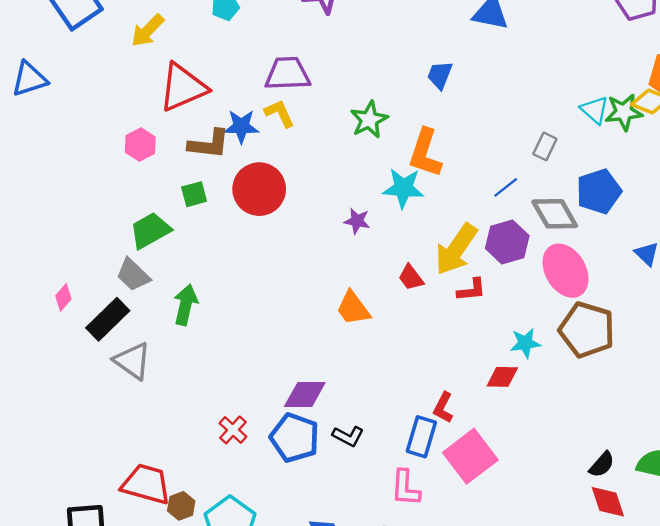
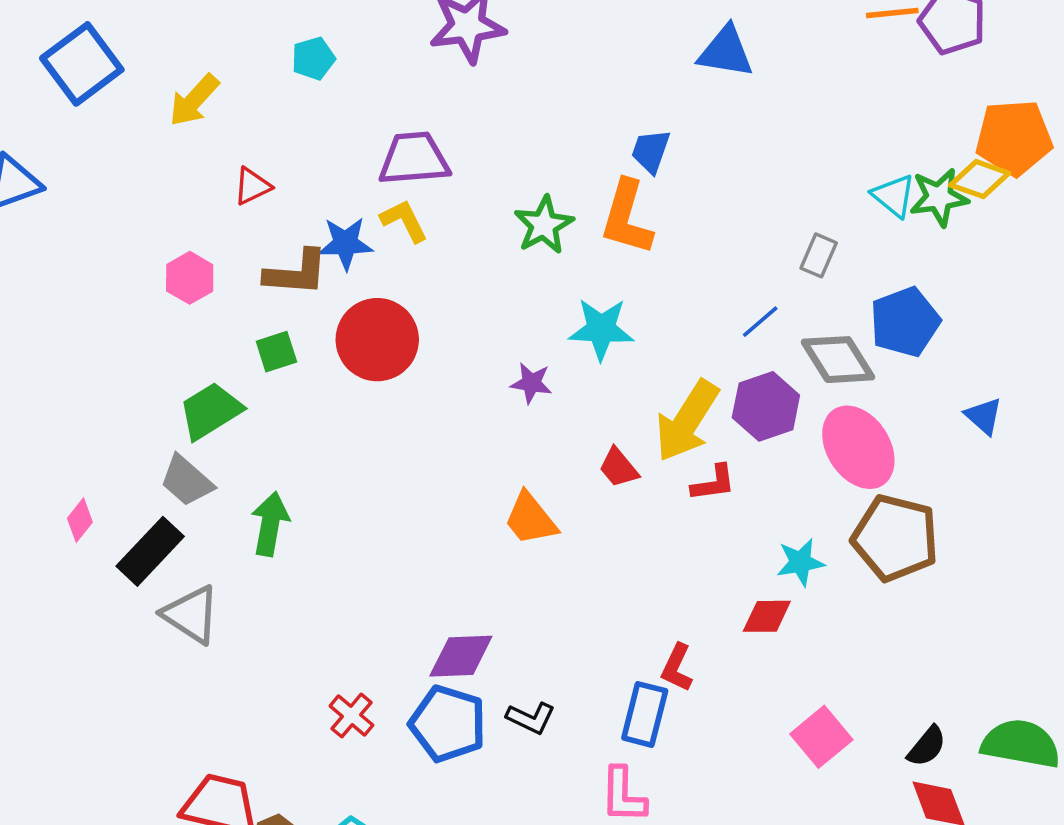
red triangle: (183, 87) -> (252, 186), size x0.5
orange L-shape: (425, 153) -> (627, 217), moved
pink square: (470, 456) -> (821, 737), moved, size x0.7

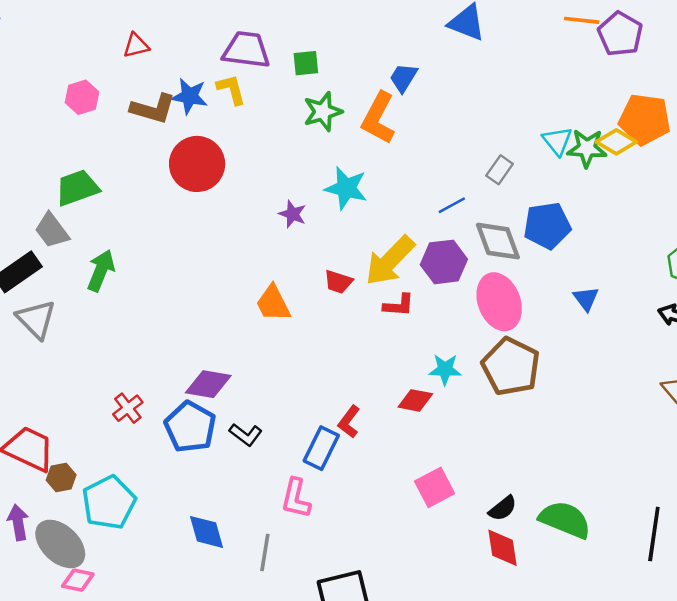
green square: (276, 352) -> (306, 63), moved
red trapezoid: (619, 468) -> (338, 282), turned -44

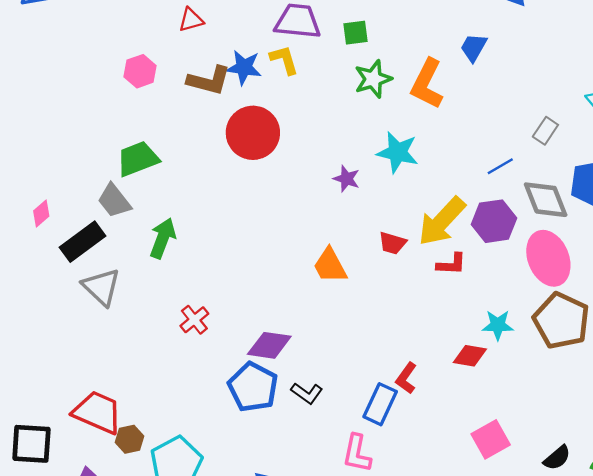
blue trapezoid: (403, 78) -> (474, 47), moved
red cross: (128, 408) -> (194, 320), moved

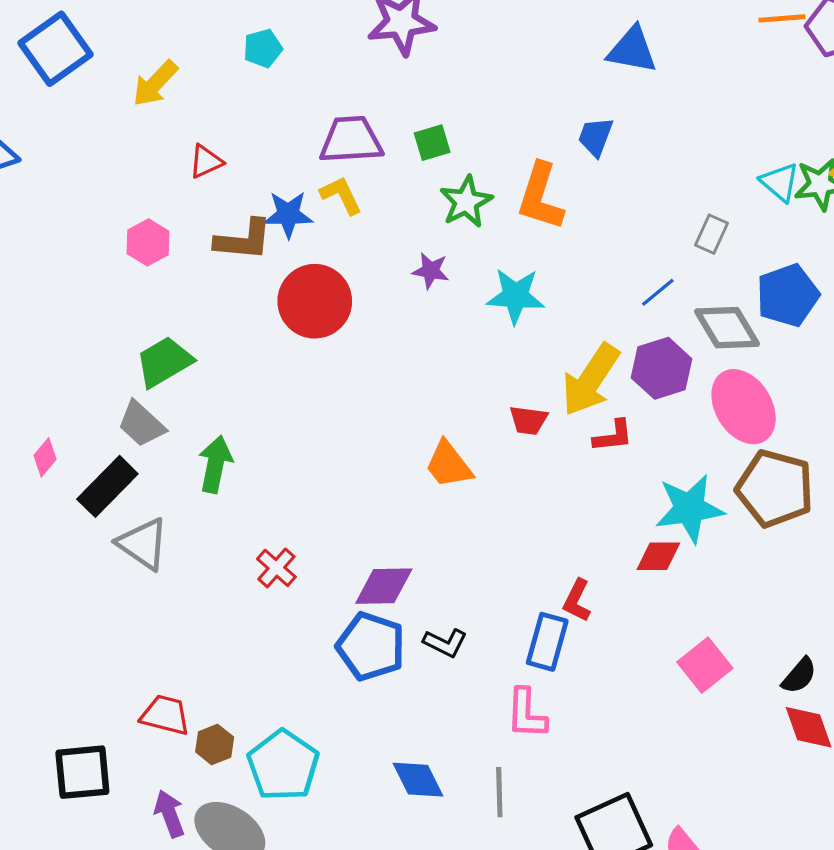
purple star: (347, 179) -> (431, 271), moved
cyan star: (498, 325) -> (690, 508), size x1.6
red trapezoid: (98, 412) -> (165, 715), size x0.7

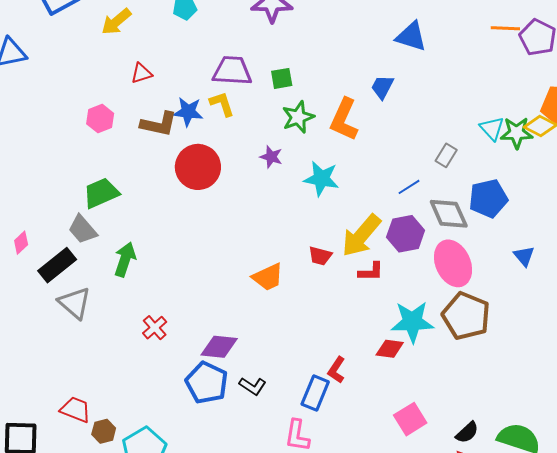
orange trapezoid: (449, 465) -> (268, 277), turned -84

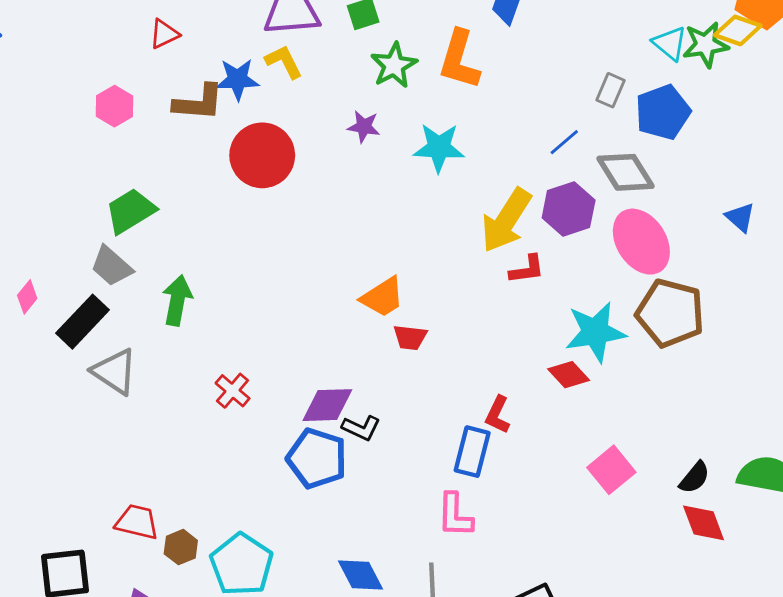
blue pentagon: (488, 198) -> (663, 112), moved
red trapezoid: (320, 256) -> (410, 337), moved
red diamond: (390, 349) -> (569, 375), turned 48
black L-shape: (253, 386) -> (361, 428), moved

